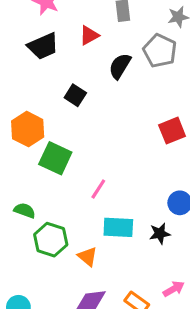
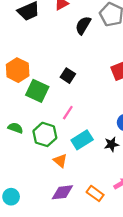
black square: (75, 95) -> (68, 76), moved
cyan rectangle: (118, 227) -> (82, 140), turned -35
green hexagon: (51, 240) -> (45, 134), moved

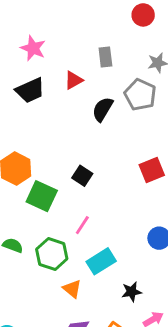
black star: (111, 144) -> (132, 292), moved

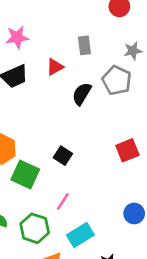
pink star: (33, 48) -> (17, 37), turned -30

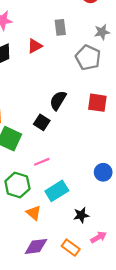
black semicircle: (82, 94) -> (58, 100), moved
red square: (127, 150) -> (97, 103), moved, turned 30
pink line: (63, 201) -> (42, 162), turned 35

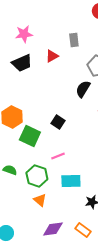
black semicircle: (58, 100) -> (83, 89), moved
cyan rectangle: (57, 191) -> (71, 181), turned 30
orange triangle: (34, 213) -> (40, 200), moved

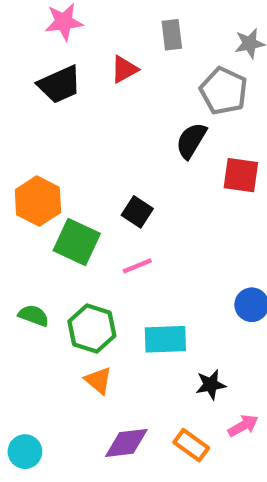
pink line: (58, 156) -> (137, 266), moved

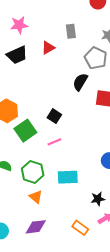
green square: (77, 242) -> (25, 131), turned 30
black star: (211, 385) -> (98, 199), moved
purple diamond: (126, 443) -> (36, 227), moved

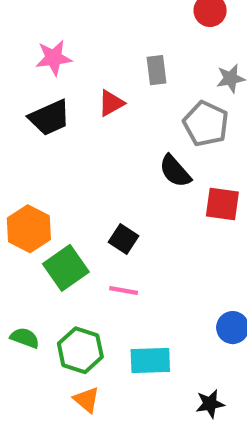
black semicircle: (80, 82) -> (175, 171), turned -72
pink line: (54, 142) -> (124, 290), turned 32

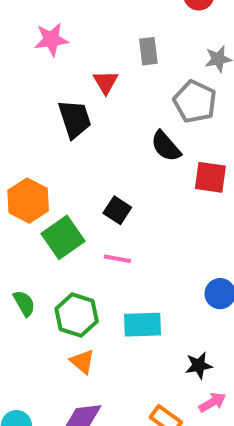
red triangle: (111, 103) -> (106, 82), turned -32
black trapezoid: (49, 118) -> (75, 119), moved, turned -84
green semicircle: (25, 338) -> (24, 303), turned 40

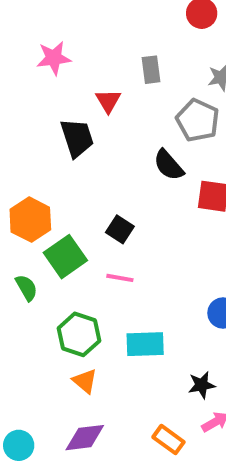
green semicircle: (24, 303) -> (26, 288), moved

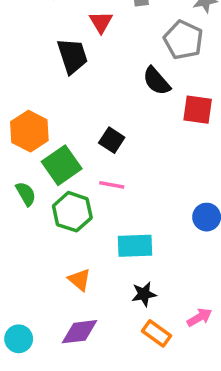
green hexagon: (79, 334) -> (72, 212), moved
black star: (202, 385) -> (144, 294), moved

